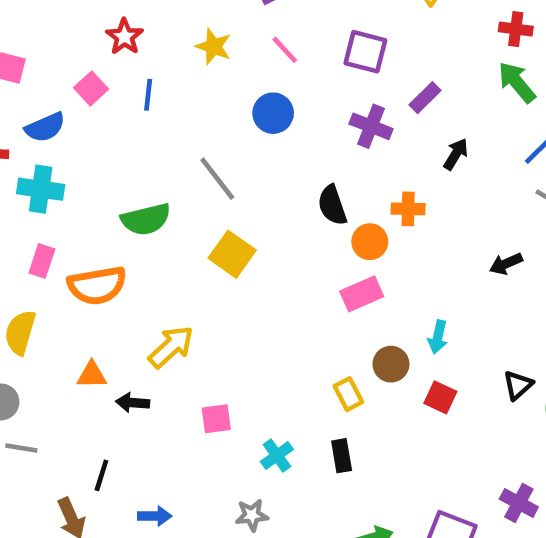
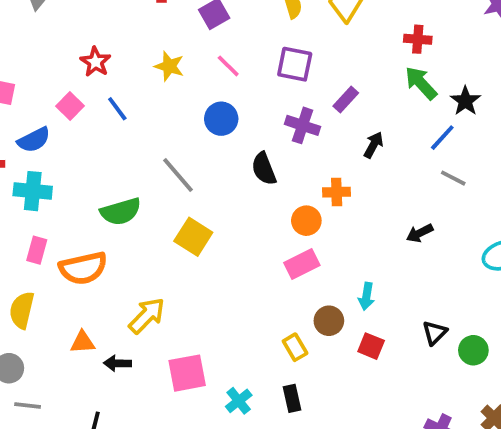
blue line: (148, 95) -> (117, 109), turned -40
black semicircle: (332, 205) -> (264, 169), moved
pink square: (216, 419) -> (187, 373), size x1.5

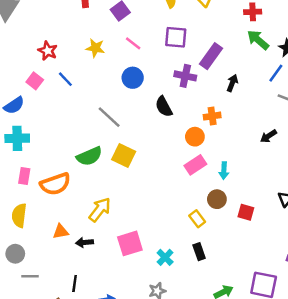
purple rectangle: (346, 100) -> (211, 56), size x1.5
green semicircle: (121, 212) -> (89, 156), moved
cyan arrow: (366, 296) -> (224, 171), moved

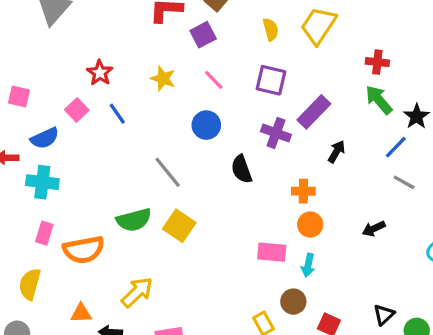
orange circle: (195, 137) -> (310, 225), moved
pink rectangle: (195, 165) -> (272, 252), turned 30

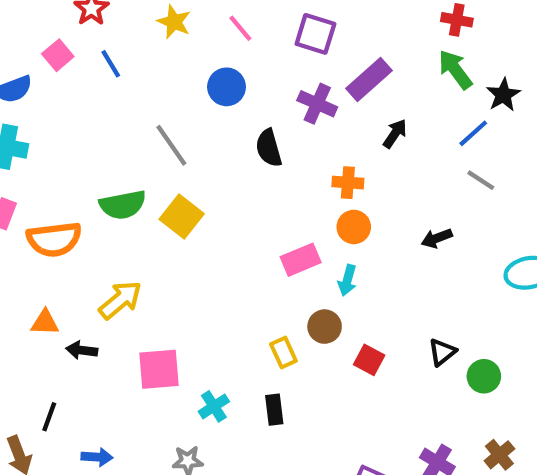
pink rectangle: (272, 252) -> (301, 260), turned -32

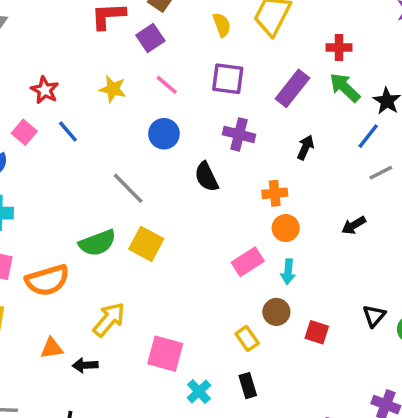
purple rectangle: (369, 79) -> (292, 88), moved
gray line: (481, 180) -> (381, 173), turned -50
pink square: (159, 369) -> (165, 354), moved, turned 30

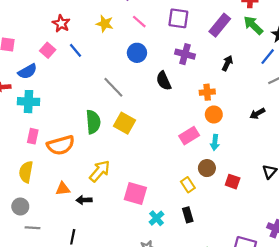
green semicircle: (97, 243) -> (93, 122), turned -75

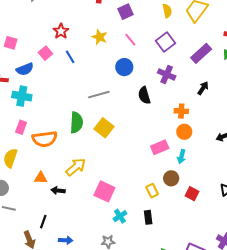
purple square: (178, 18) -> (165, 42), turned 36
gray line: (113, 87) -> (99, 95), turned -70

